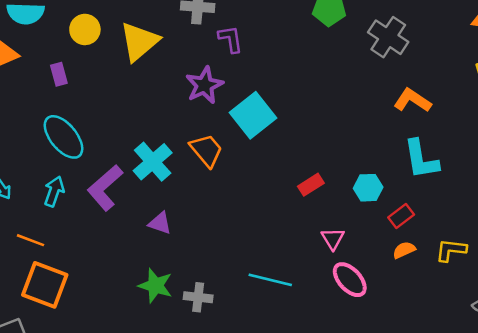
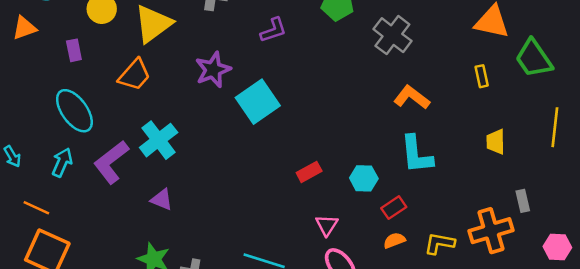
purple L-shape: (231, 39) -> (273, 30), moved, turned 76
orange trapezoid: (206, 150) -> (134, 75), moved, turned 78

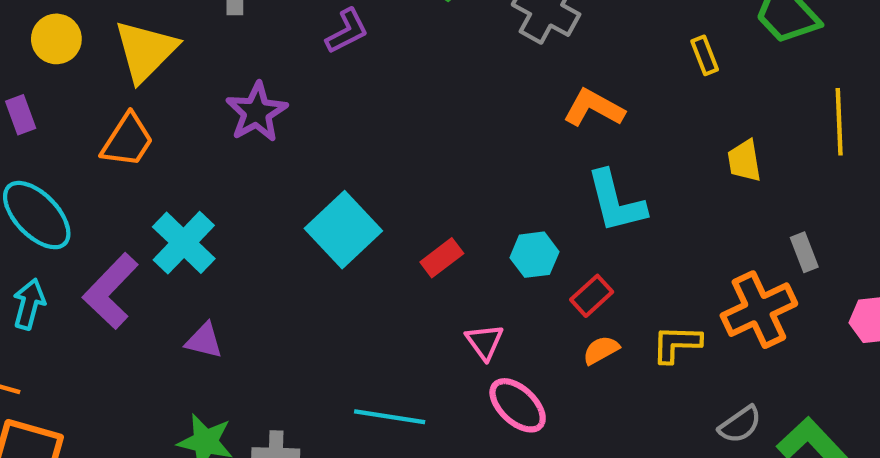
cyan square: (258, 102) -> (343, 230), moved

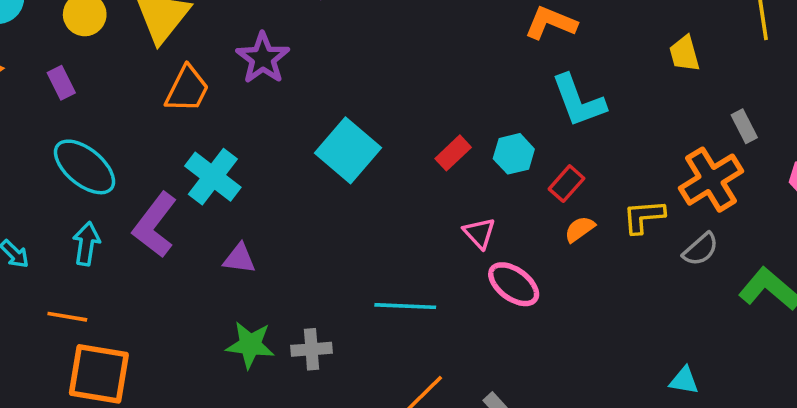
orange trapezoid: (127, 140) -> (187, 89), moved
red rectangle: (442, 258) -> (453, 153), moved
gray semicircle: (740, 425) -> (701, 249), moved

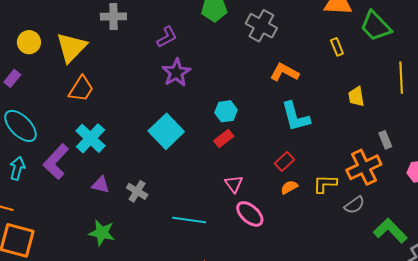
purple star: (263, 58) -> (176, 72), moved
purple rectangle: (61, 83) -> (12, 78), turned 60
cyan hexagon: (514, 154) -> (226, 111), moved
gray cross: (312, 349) -> (137, 191), moved, turned 30

